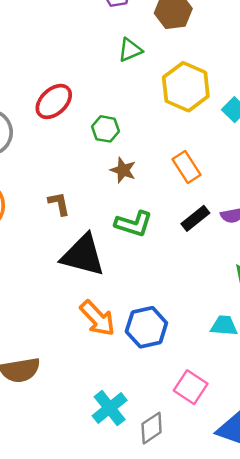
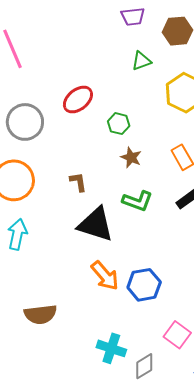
cyan cross: (110, 408) -> (111, 348), turned -36

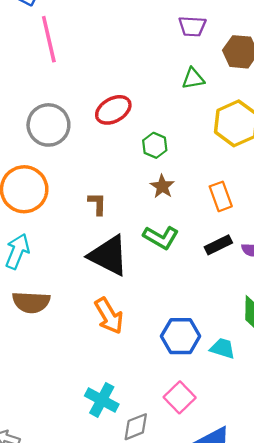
blue hexagon: (144, 285) -> (181, 336), moved
brown semicircle: (40, 314) -> (31, 302), moved

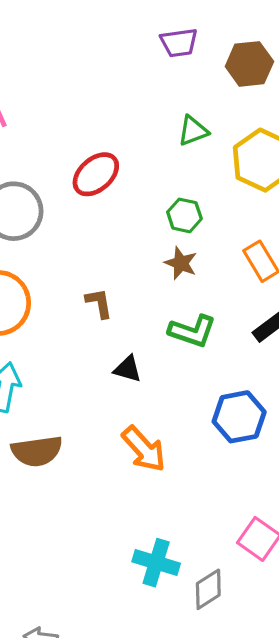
green triangle: (193, 79) -> (193, 131), moved
green hexagon: (155, 145) -> (184, 215), moved
black triangle: (109, 256) -> (128, 369), size x0.5
blue hexagon: (181, 336) -> (239, 417), moved

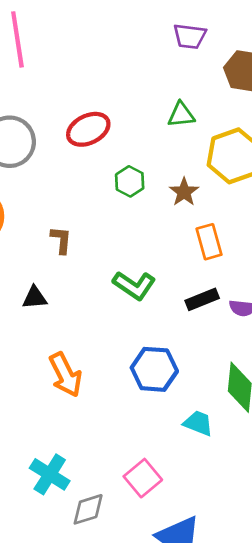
green hexagon: (184, 215) -> (130, 181), moved
brown star: (181, 263) -> (184, 192), moved
black triangle: (128, 369) -> (35, 298), moved, turned -36

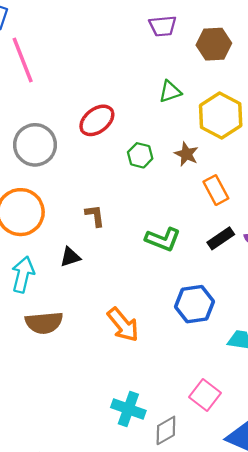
black triangle: (35, 298) -> (70, 257), moved

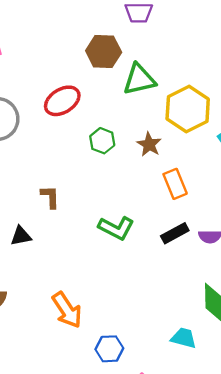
brown hexagon: (214, 44) -> (104, 51), moved
green triangle: (170, 92) -> (139, 79), size x1.4
blue hexagon: (195, 304) -> (109, 349), moved, size x0.7

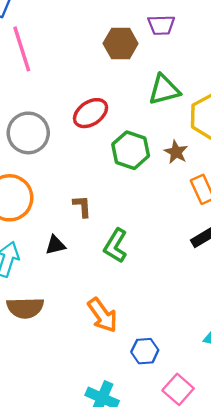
brown hexagon: (104, 51) -> (121, 44), moved
green hexagon: (102, 141) -> (131, 150), size x1.5
green L-shape: (116, 228) -> (116, 246), moved, turned 96

